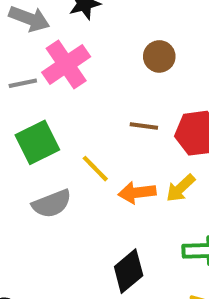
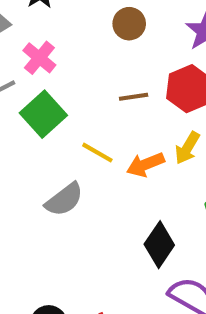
pink cross: (66, 64) -> (39, 58), size x0.7
green square: (37, 142) -> (43, 114), moved

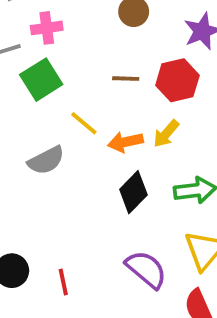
pink cross: (39, 58) -> (47, 28), turned 32
black diamond: (159, 245) -> (133, 192), moved

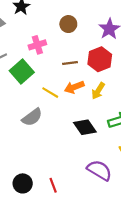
pink cross: (47, 28) -> (37, 45), moved
orange arrow: (126, 142) -> (74, 87), moved
black diamond: (133, 192) -> (85, 127), turned -70

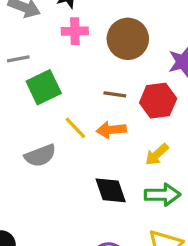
brown circle: (68, 24) -> (128, 39), size x1.6
pink cross: (37, 45) -> (75, 31), moved
yellow arrow: (98, 91) -> (157, 155), moved

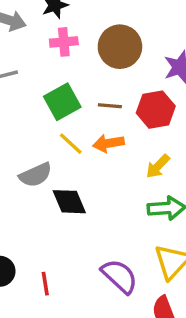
green square: (44, 87) -> (62, 102), moved
black diamond: (111, 190) -> (69, 202), moved

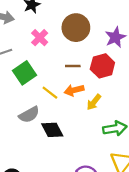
pink cross: (64, 42) -> (40, 38), moved, turned -35
green square: (62, 102) -> (25, 73), moved
yellow arrow: (158, 166) -> (94, 102), moved

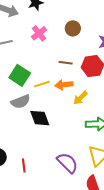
brown circle: (76, 28) -> (73, 28), size x0.6
green square: (25, 73) -> (20, 75), moved, turned -30
yellow line: (50, 93) -> (42, 84), turned -63

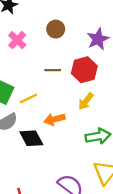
orange arrow: (64, 85) -> (54, 119), moved
yellow arrow: (80, 98) -> (86, 101), moved

